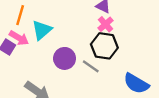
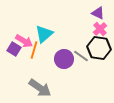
orange line: (20, 15) -> (34, 50), moved
gray line: (91, 66) -> (81, 56), moved

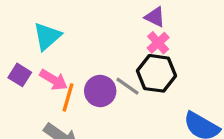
cyan triangle: (44, 34) -> (47, 36), moved
pink arrow: (24, 41) -> (54, 80), moved
orange line: (34, 50) -> (68, 97), moved

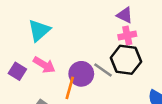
pink cross: (158, 43) -> (127, 35), turned 30
purple square: (20, 75) -> (17, 71), moved
orange line: (68, 97) -> (70, 88), moved

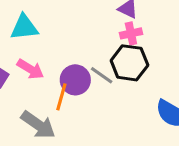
cyan triangle: (39, 30) -> (24, 27), turned 35

